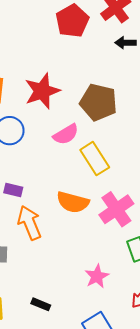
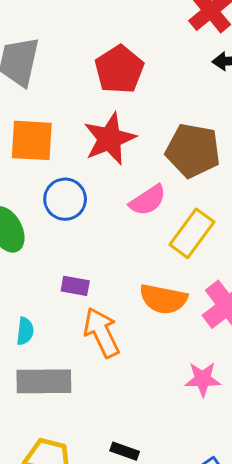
red pentagon: (72, 21) -> (119, 69), moved
yellow rectangle: (95, 159) -> (192, 233), turned 72
pink star: (97, 276) -> (203, 379), moved, turned 30

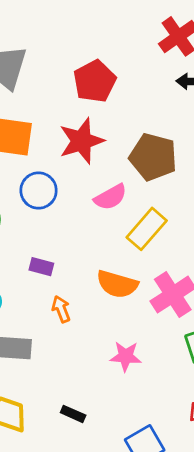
orange arrow: (102, 333) -> (61, 309), size x0.6
pink star: (203, 379) -> (126, 356), moved

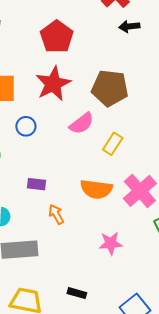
blue circle: (39, 191) -> (26, 126), size x0.7
yellow rectangle: (147, 229) -> (113, 144), size x0.7

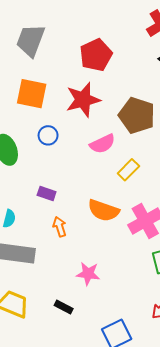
pink star: (111, 243) -> (88, 274), moved

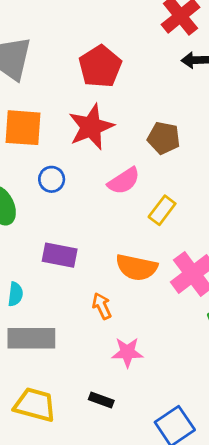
brown pentagon: (137, 115) -> (164, 138), size x0.7
purple rectangle: (47, 193) -> (60, 255), size x1.4
orange arrow: (60, 227) -> (102, 306), moved

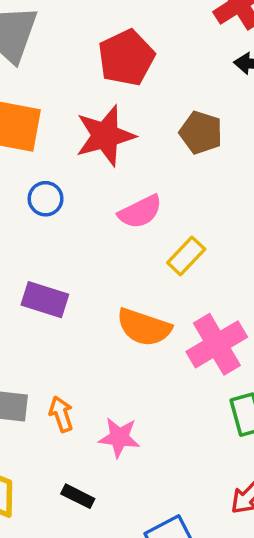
brown pentagon: (164, 138) -> (201, 133), moved
orange arrow: (102, 306) -> (61, 414), moved

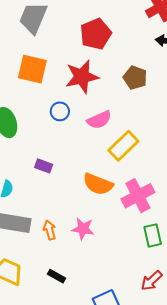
blue circle: (46, 199) -> (60, 111), moved
yellow rectangle: (186, 256) -> (123, 146), size x1.4
purple rectangle: (45, 300) -> (44, 166), size x0.7
pink star: (119, 437) -> (83, 229), moved

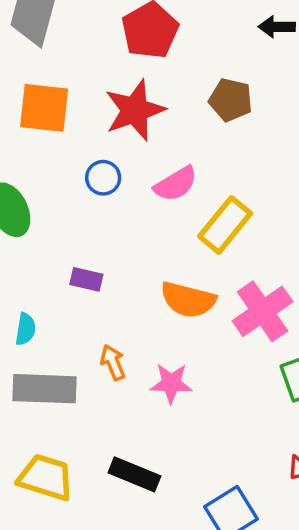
orange arrow: (50, 230) -> (113, 362), moved
black rectangle: (56, 276) -> (134, 474), size x1.5

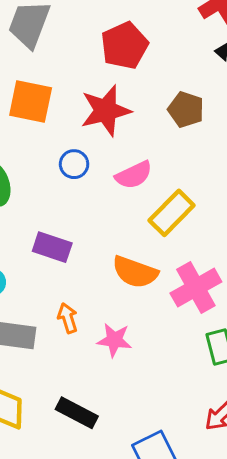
purple rectangle: (86, 279) -> (52, 247), size x1.4

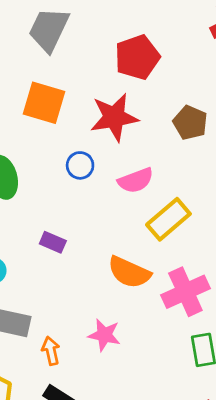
purple rectangle: (52, 247) -> (53, 242), size x0.7
orange arrow: (68, 318) -> (51, 351), moved

